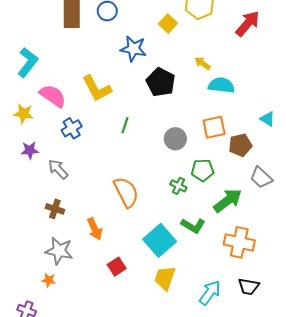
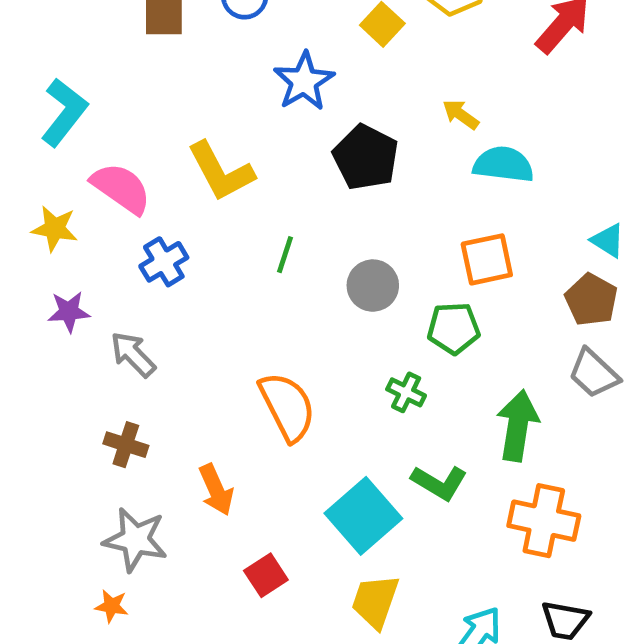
blue star: (133, 49) -> (304, 81), turned 30
gray circle: (175, 139) -> (373, 286), moved
brown pentagon: (240, 145) -> (591, 300), moved, turned -30
green pentagon: (203, 170) -> (454, 328), moved
green arrow: (228, 201) -> (518, 426), turned -44

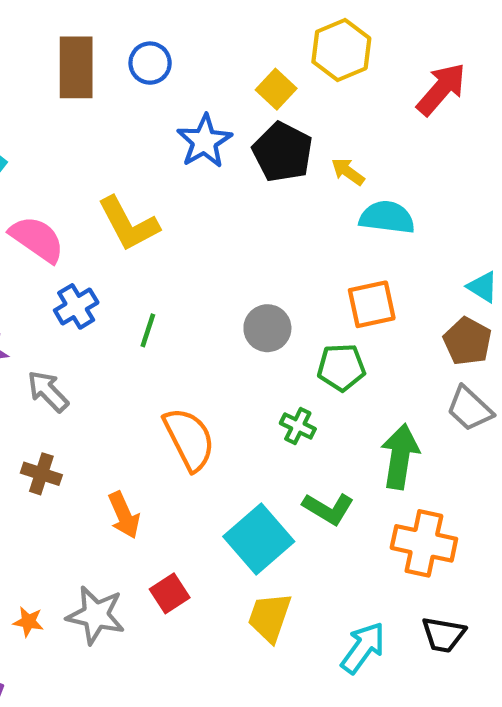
black pentagon: (366, 157) -> (283, 152), moved
green line: (285, 255) -> (148, 330), moved
gray star: (135, 540) -> (96, 615), moved

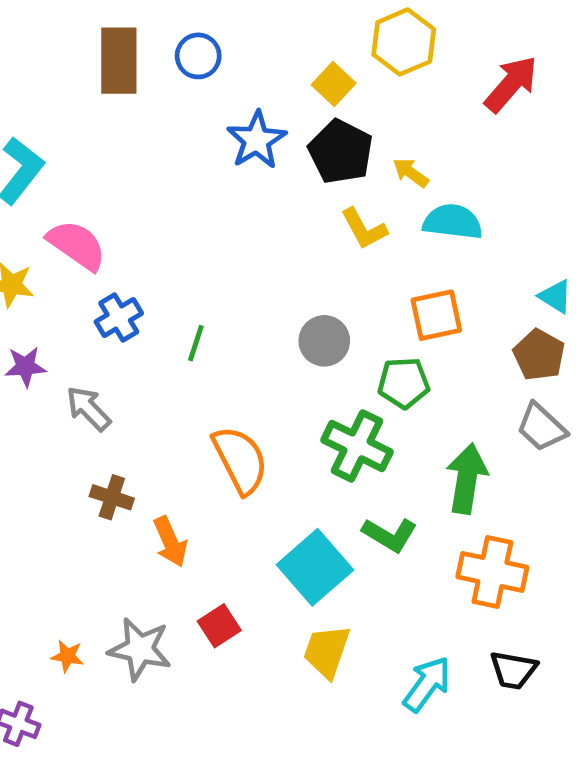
yellow L-shape: (128, 224) -> (364, 229), moved, size x0.7
green cross: (298, 426) -> (357, 446), size x1.8
brown cross: (41, 474) -> (112, 497), moved

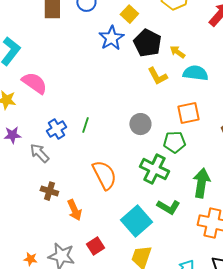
yellow square: (334, 84) -> (129, 14), moved
blue cross: (119, 317) -> (56, 129), moved

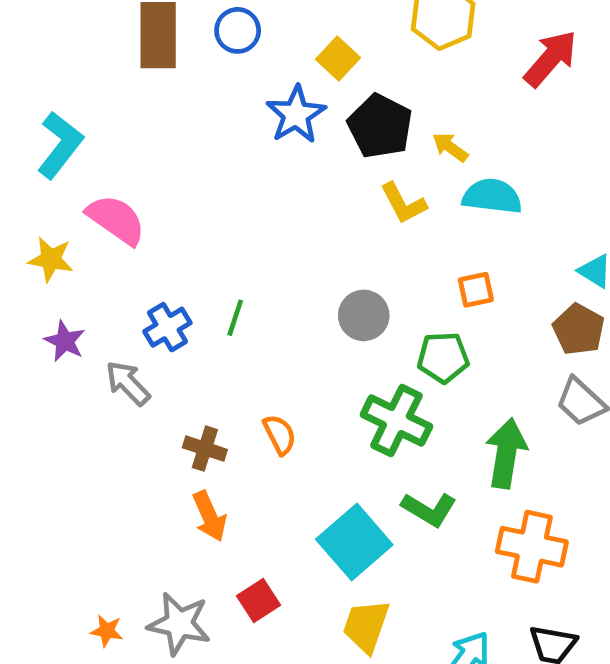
orange square: (188, 113) -> (476, 290), size x0.7
purple star: (12, 135) -> (65, 341), turned 30
orange semicircle: (104, 175) -> (280, 435), size x0.6
brown cross: (49, 191) -> (205, 449), moved

